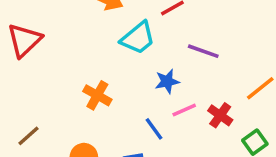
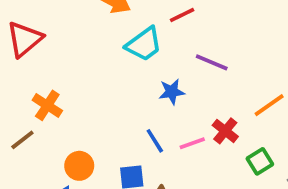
orange cross: (97, 95) -> (47, 105), moved
pink line: (184, 110) -> (192, 143), moved

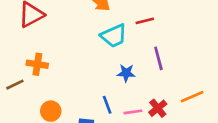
purple line: (212, 62) -> (158, 58), turned 40
orange cross: (47, 105) -> (37, 64), turned -36

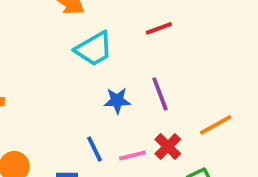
red line: (145, 21) -> (159, 28), moved
purple line: (158, 58) -> (160, 94), moved

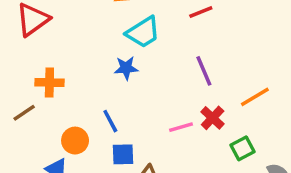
blue star: (117, 101) -> (126, 68), moved
blue line: (94, 149) -> (110, 121), moved

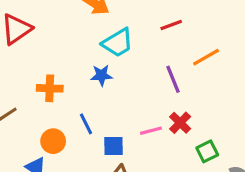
orange cross: (49, 82) -> (50, 88), moved
orange line: (255, 97) -> (206, 57), moved
blue square: (123, 154) -> (113, 146), moved

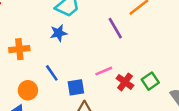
red cross: (180, 123) -> (125, 82), moved

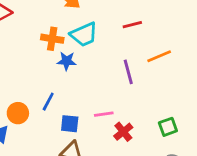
orange cross: (19, 49) -> (52, 39), moved
blue line: (52, 73) -> (48, 102), turned 48
green square: (150, 81) -> (168, 127), moved

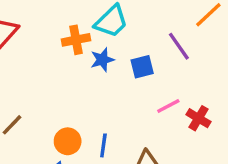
blue line: (48, 102) -> (103, 145), moved
blue square: (70, 124) -> (142, 67), moved

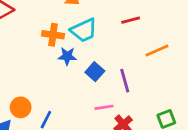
purple line: (179, 46) -> (125, 81), moved
blue square: (142, 67) -> (95, 72), turned 36

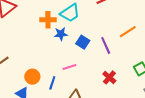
orange line: (157, 50) -> (128, 32), moved
pink line: (104, 107) -> (69, 67), moved

